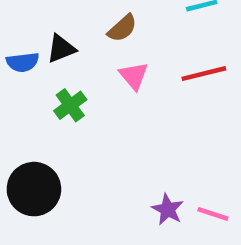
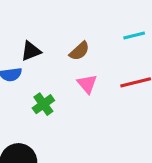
black triangle: (61, 49) -> (31, 51), moved

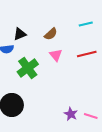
green cross: (43, 104) -> (28, 68), size x1.5

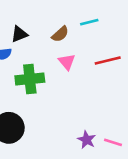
cyan line: (86, 24) -> (89, 22), moved
green cross: (28, 68) -> (30, 79), turned 30

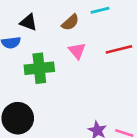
black triangle: (19, 34) -> (29, 22), turned 42

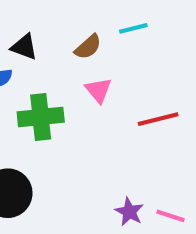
red line: (119, 49) -> (158, 119), moved

